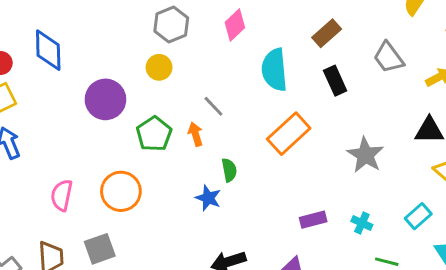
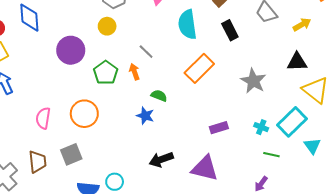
green semicircle: (229, 170) -> (159, 96), turned -56
cyan rectangle: (418, 216) -> (292, 122), size x1.6
cyan cross: (362, 223) -> (261, 127), moved

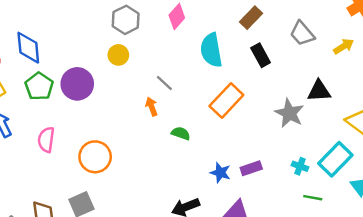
black triangle: (297, 62) -> (319, 91), moved
green pentagon: (106, 73) -> (39, 86), moved
blue star: (145, 116) -> (220, 173), moved
pink semicircle: (43, 118) -> (46, 140), moved

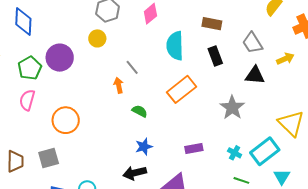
brown rectangle: (251, 18) -> (212, 24), turned 48
green pentagon: (39, 86) -> (30, 68), moved
black triangle: (319, 91) -> (255, 75), moved
blue star: (220, 173) -> (144, 147), moved, turned 30

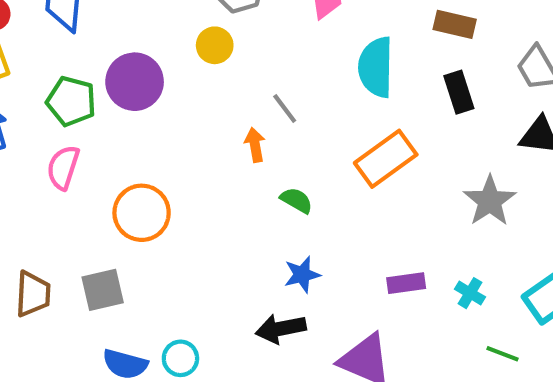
green pentagon: (30, 68) -> (71, 101), turned -30
cyan cross: (235, 153) -> (470, 293), moved

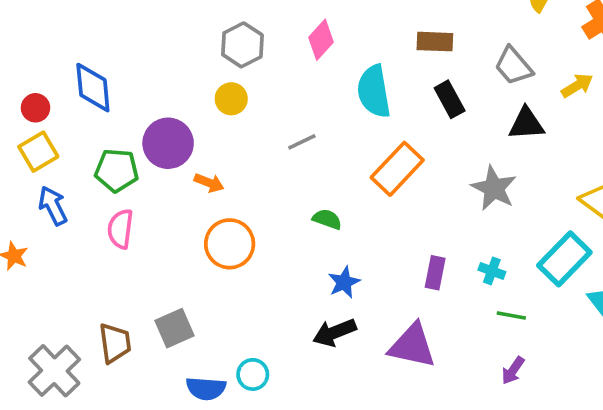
gray line: (285, 109) -> (302, 142), turned -68
orange arrow: (255, 145) -> (209, 183), moved, turned 132
orange circle: (142, 213) -> (230, 244), moved
purple rectangle: (406, 283) -> (435, 273), turned -60
green line: (502, 354) -> (511, 316), moved

